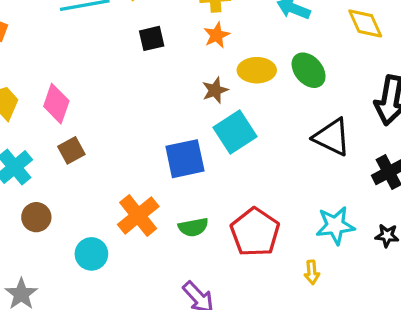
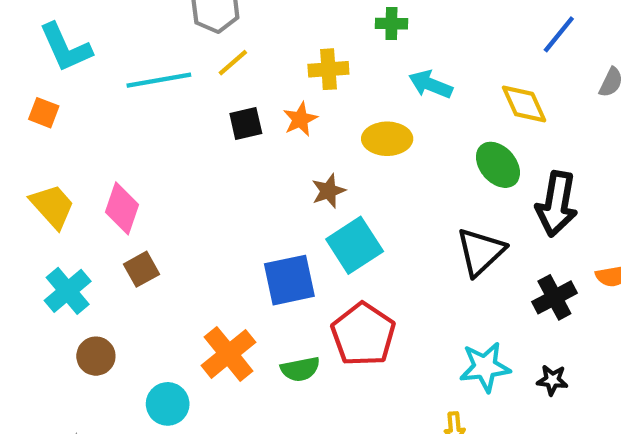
orange star: (217, 35) -> (300, 119), moved
yellow ellipse: (257, 70) -> (387, 139), moved
green ellipse: (309, 70) -> (498, 165), moved
black triangle: (332, 137) -> (481, 252), turned 51
red pentagon: (255, 232) -> (363, 334), moved

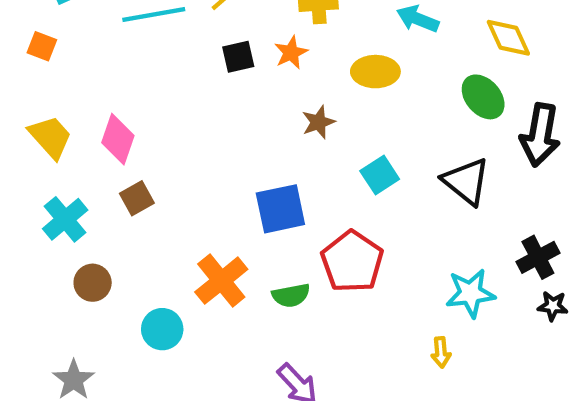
cyan square: (355, 245) -> (380, 175), moved, size x0.7
black triangle: (481, 252) -> (466, 181), turned -38
black cross: (554, 297) -> (538, 257), moved
black star: (552, 380) -> (553, 306), moved

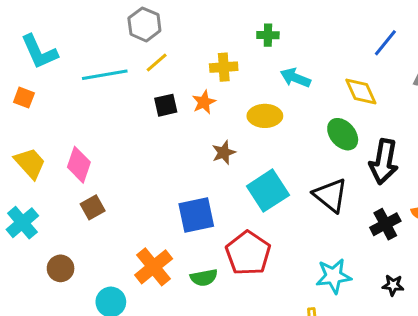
cyan square: (380, 175) -> (268, 191), size x1.5
cyan cross: (65, 219) -> (22, 223), moved
black cross: (538, 257) -> (385, 224), moved

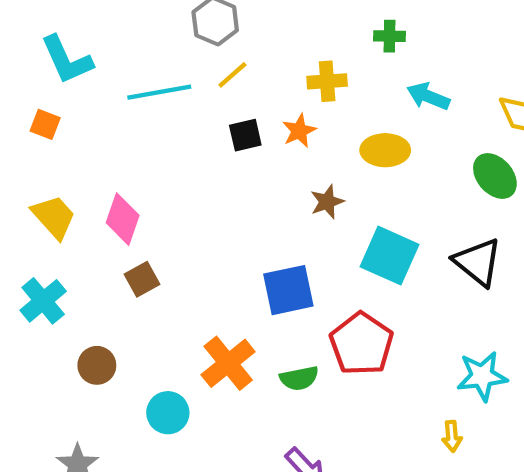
cyan square: (268, 191) -> (390, 256), turned -33

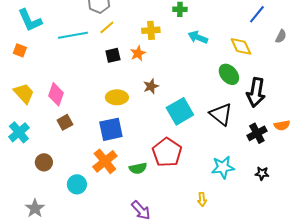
yellow ellipse: (385, 150) -> (117, 97), moved
cyan square: (390, 256) -> (180, 111), turned 36
blue square: (288, 290) -> (111, 129), moved
yellow arrow: (452, 436) -> (202, 199), moved

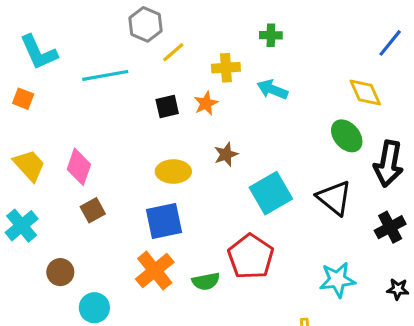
yellow line: (107, 27) -> (173, 52), moved
cyan arrow: (198, 37) -> (272, 89), moved
cyan circle: (77, 184) -> (94, 308), moved

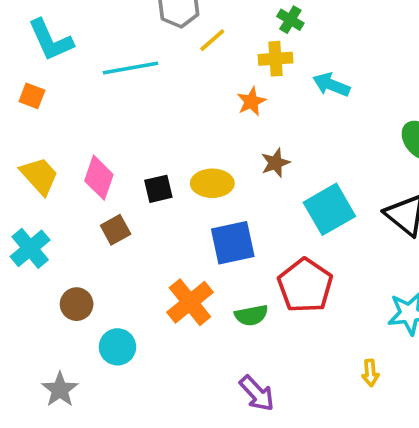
green cross: (271, 35) -> (290, 20), moved, turned 30
black square: (167, 106) -> (158, 189), moved
blue square: (164, 221) -> (233, 243), moved

